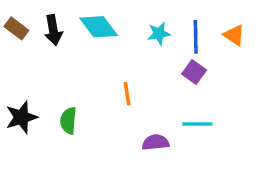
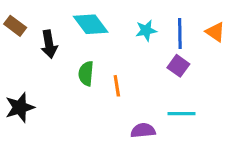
black arrow: (53, 30) -> (49, 44), moved
green semicircle: (68, 121) -> (86, 74), moved

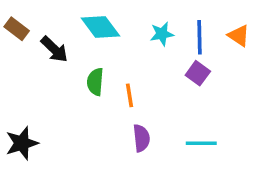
black arrow: (49, 44) -> (54, 49), turned -36
black star: (20, 107) -> (22, 143), moved
cyan line: (181, 114) -> (201, 143), moved
purple semicircle: (143, 131) -> (141, 138), moved, turned 90

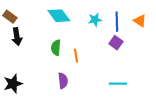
black arrow: (54, 49) -> (17, 37), moved, turned 36
purple semicircle: (141, 138) -> (63, 81), moved

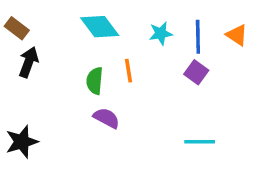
black arrow: (17, 37) -> (29, 62), turned -150
orange line: (76, 56) -> (128, 71), moved
purple semicircle: (63, 81) -> (106, 118), moved, turned -56

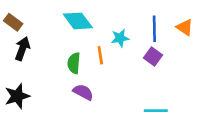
cyan star: (161, 33) -> (120, 38), moved
black star: (22, 142) -> (17, 96), moved

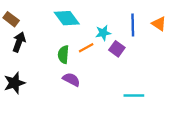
orange line: (100, 55) -> (86, 48), turned 70
purple square: (153, 57) -> (117, 49), moved

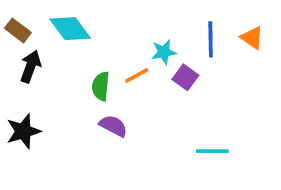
cyan diamond: (67, 18) -> (70, 29), moved

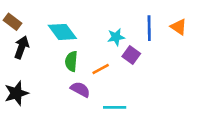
cyan diamond: (70, 29) -> (62, 32), moved
orange line: (137, 75) -> (101, 69), moved
cyan line: (212, 151) -> (115, 107), moved

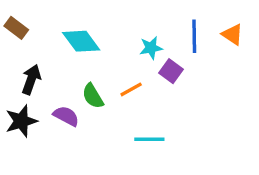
black arrow: (21, 47) -> (31, 79), moved
green semicircle: (71, 61) -> (93, 96), moved, turned -36
purple semicircle: (80, 89) -> (66, 116), moved

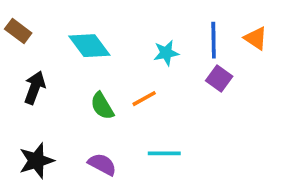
purple square: (171, 71) -> (219, 79), moved
purple semicircle: (66, 116) -> (102, 164), moved
black star: (21, 121) -> (36, 161), moved

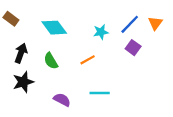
orange triangle: (256, 38) -> (155, 23), turned 32
blue line: (214, 40) -> (130, 24), turned 45
green semicircle: (102, 106) -> (51, 61), moved
black star: (36, 161) -> (23, 82), moved

